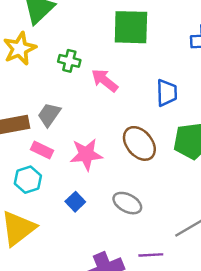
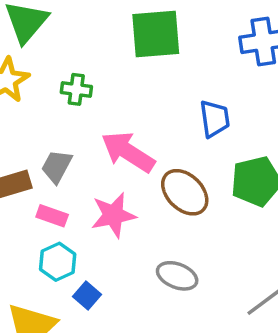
pink arrow: (105, 80) -> (128, 152), moved, size x1.4
cyan hexagon: (28, 180) -> (58, 262), moved
blue square: (75, 202) -> (87, 296), moved

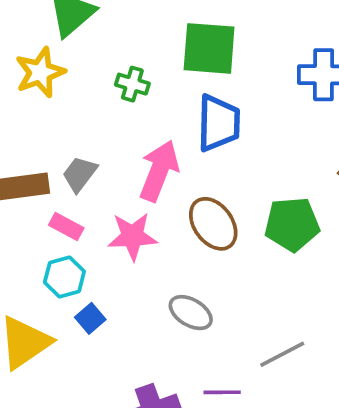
green cross: (76, 89) -> (132, 84), moved
blue trapezoid: (215, 119) -> (219, 123), moved, size x1.4
pink arrow: (128, 152) -> (159, 171), turned 70

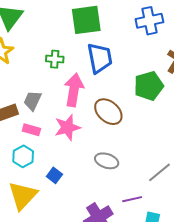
green cross: (132, 84) -> (55, 59), moved
green pentagon: (292, 224) -> (149, 86), moved
cyan hexagon: (64, 277) -> (23, 156), moved

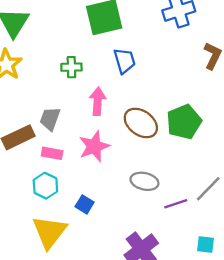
blue trapezoid: (100, 58) -> (125, 61), size x0.7
green pentagon: (149, 86) -> (184, 122), moved
pink arrow: (74, 90) -> (98, 101), size x0.7
purple line: (132, 199) -> (176, 204), moved

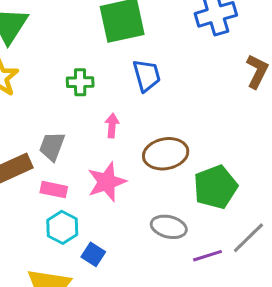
pink arrow: (98, 101) -> (112, 126), size x0.7
green pentagon: (184, 122) -> (215, 187), moved
brown ellipse: (141, 123) -> (166, 154), turned -48
cyan hexagon: (45, 186) -> (62, 227), moved

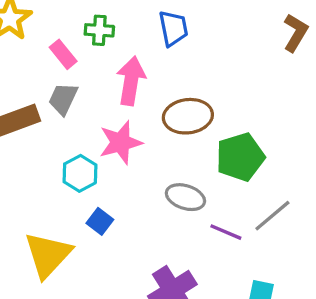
pink arrow: (112, 126) -> (131, 81), size x1.8
pink rectangle: (54, 190) -> (63, 54), moved, turned 35
cyan hexagon: (62, 227) -> (80, 173), moved
purple line: (208, 256) -> (226, 232), turned 36

